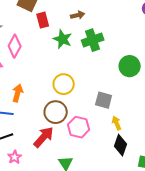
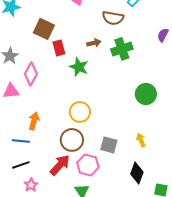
green cross: (93, 40) -> (122, 49), moved
gray square: (104, 100) -> (109, 145), moved
yellow arrow: (117, 123) -> (141, 140), moved
pink hexagon: (79, 127) -> (88, 165), moved

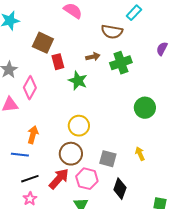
black line: (21, 165) -> (30, 179), moved
black diamond: (137, 173) -> (120, 189), moved

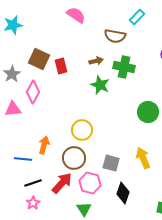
brown square: (43, 43) -> (39, 59), moved
green cross: (121, 63) -> (124, 67), turned 30
green star: (78, 81) -> (100, 85), moved
orange arrow: (33, 135) -> (44, 145), moved
yellow arrow: (140, 154) -> (143, 158), size x1.5

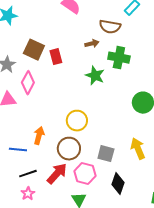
brown arrow: (96, 61) -> (92, 44), moved

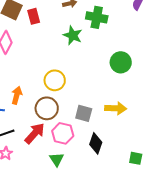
yellow arrow: (138, 149) -> (116, 108), turned 115

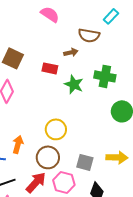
red rectangle: (34, 16) -> (50, 68), moved, turned -63
green cross: (97, 17) -> (105, 76), moved

